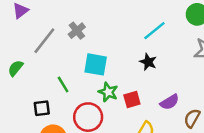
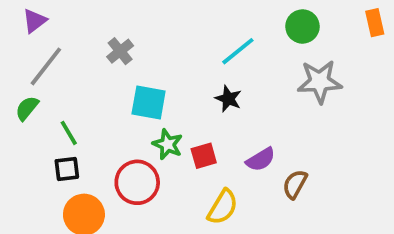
gray line: (44, 41) -> (46, 66), moved
green line: (63, 84) -> (69, 133), moved

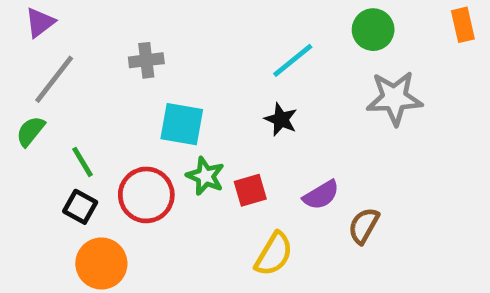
gray cross: (120, 51) -> (146, 60), turned 32
black square: (67, 169) -> (80, 207), turned 36
red circle: (137, 182) -> (146, 195), moved

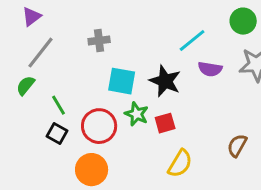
black star: (281, 119) -> (165, 81), moved, size x1.5
purple semicircle: (321, 195) -> (210, 69), moved, turned 40
orange circle: (101, 264) -> (92, 170), moved

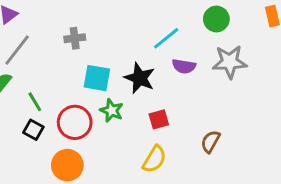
red square: (165, 123) -> (159, 119), moved

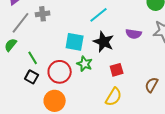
gray cross: (75, 38) -> (43, 14), moved
cyan line: (166, 38) -> (99, 15), moved

